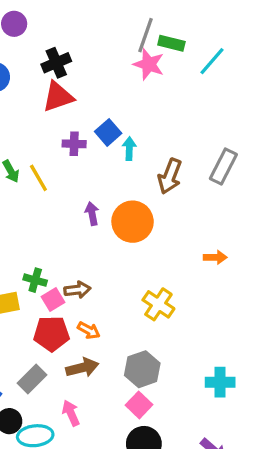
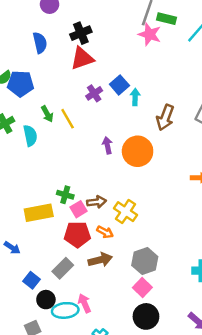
purple cross: (74, 144) -> (94, 93), turned -35
yellow cross: (158, 304) -> (125, 212), moved
pink arrow: (71, 413) -> (84, 303), moved

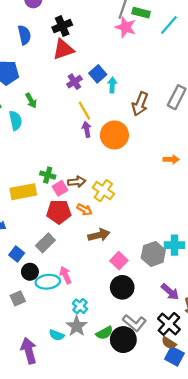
yellow line: (68, 119) -> (84, 111), moved
brown arrow: (100, 260) -> (99, 235), moved
gray hexagon: (145, 261) -> (153, 254), moved

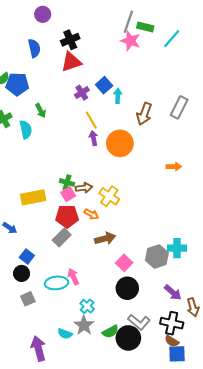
green cross: (48, 175) -> (67, 182), moved
gray rectangle: (45, 243) -> (62, 237), moved
black circle: (30, 272) -> (22, 273), moved
black cross: (169, 324) -> (172, 323), turned -30
blue square: (174, 356) -> (177, 354), turned -30

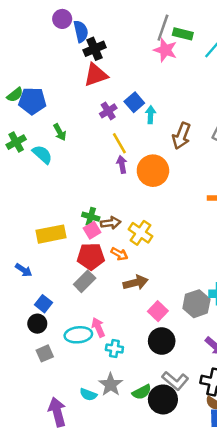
blue semicircle: (34, 48) -> (81, 31), moved
cyan semicircle: (26, 130) -> (42, 154), turned -36
cyan cross: (87, 306) -> (114, 348), moved, turned -32

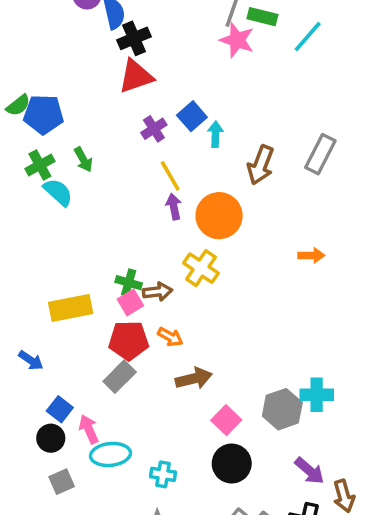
green cross: (16, 142) -> (40, 165), moved
yellow cross: (141, 233) -> (201, 268), moved
pink arrow: (98, 327) -> (89, 429), moved

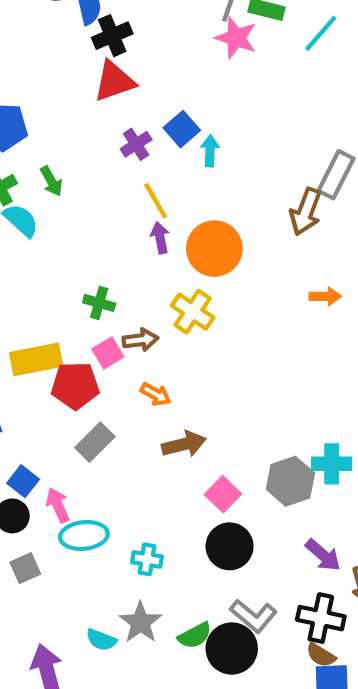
brown arrow: (261, 165) -> (306, 212), moved
green cross: (129, 283) -> (99, 303), moved
red pentagon: (129, 340) -> (75, 386), moved

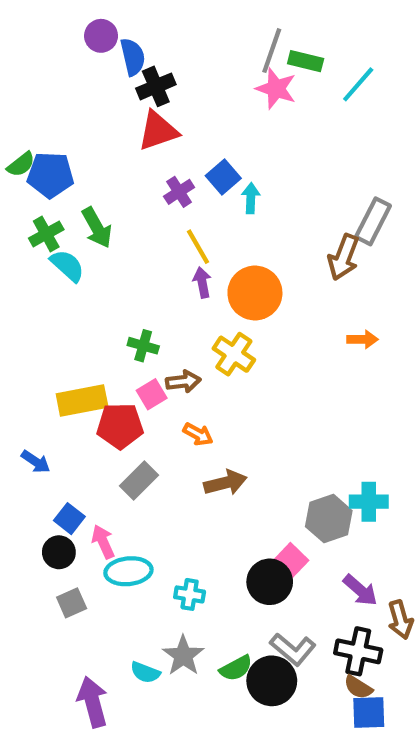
green arrow: (51, 181) -> (97, 228), size x1.4
pink square: (223, 494) -> (291, 561), moved

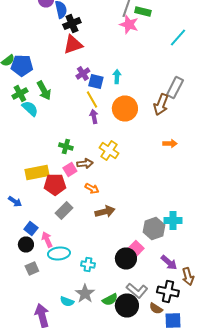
cyan line: (358, 84) -> (178, 38), moved
blue square: (223, 177) -> (96, 82), moved, turned -35
orange circle: (255, 293) -> (125, 108), moved
brown semicircle: (358, 687) -> (156, 308), moved

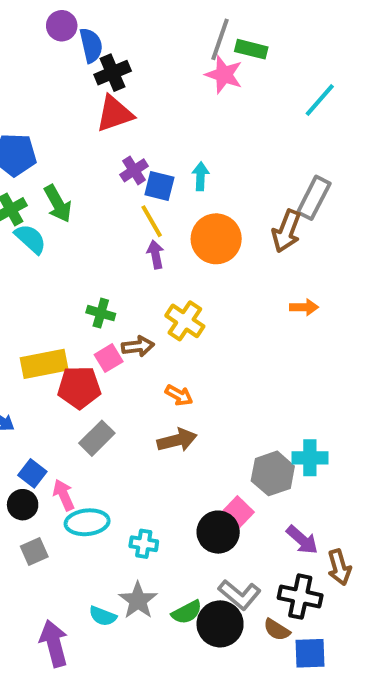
orange arrow: (92, 188) -> (179, 395), moved

